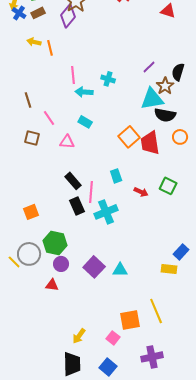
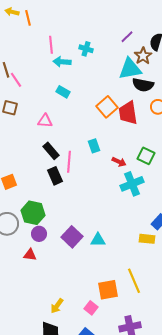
pink line: (49, 118) -> (16, 80), moved
pink triangle: (67, 142) -> (45, 121), moved
cyan cross: (106, 212) -> (132, 184), moved

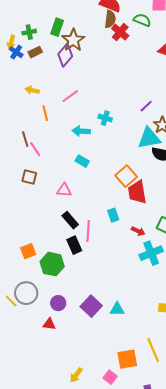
yellow arrow: (12, 12) -> (32, 90), moved
orange line: (28, 18) -> (45, 113), moved
pink line: (51, 45) -> (70, 96), moved, turned 60
red trapezoid: (128, 113) -> (137, 192), moved
green hexagon: (33, 213) -> (52, 264), moved

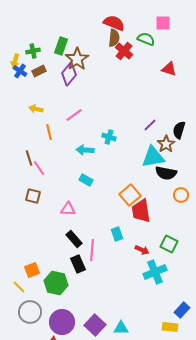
yellow line: (11, 301) -> (19, 287), moved
purple circle: (58, 303) -> (62, 322), size x1.6

